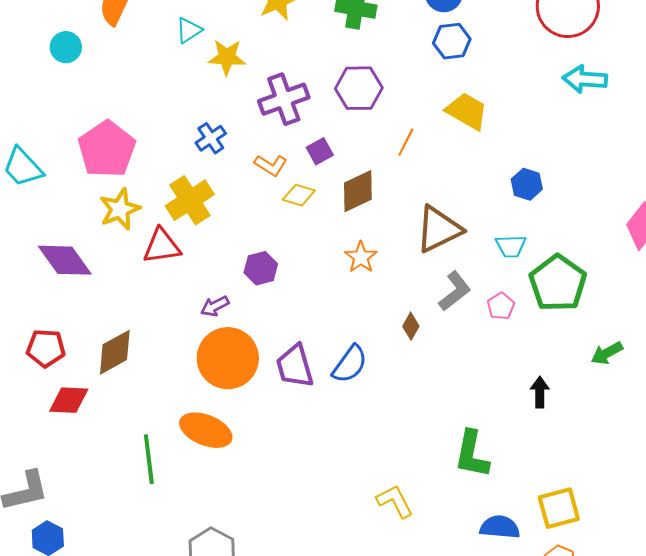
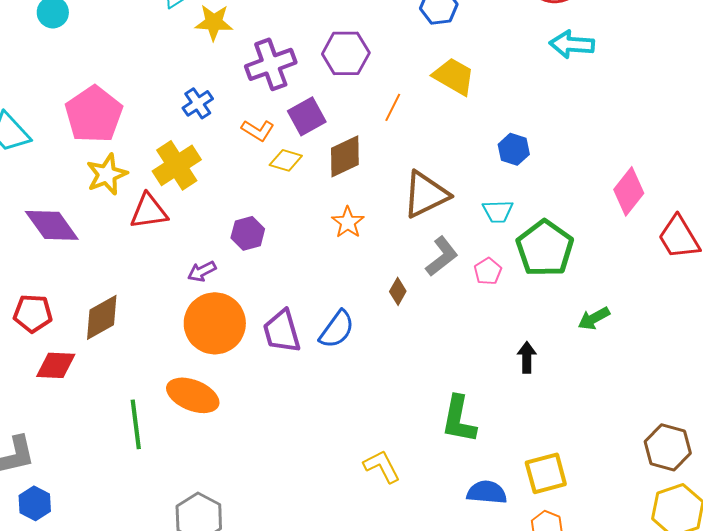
purple square: (320, 151) -> (307, 116), size x1.4

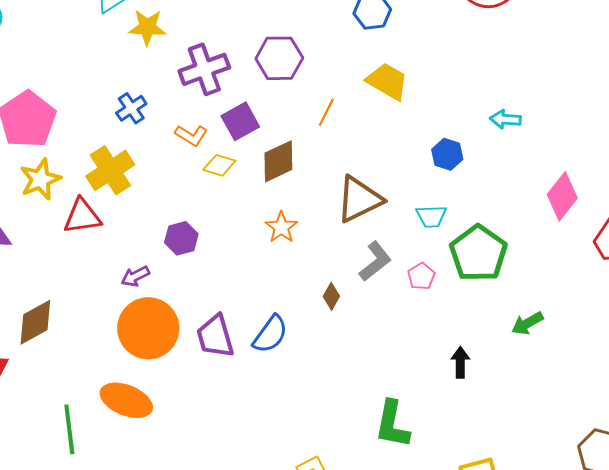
cyan arrow: (572, 44) -> (505, 119), moved, size x0.7

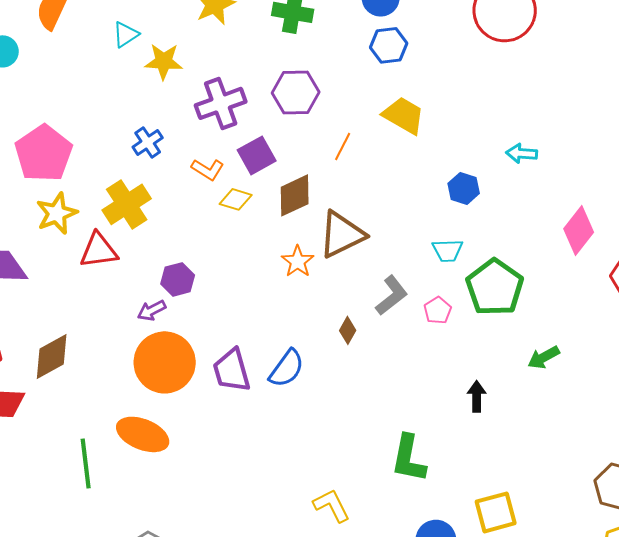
brown triangle: (359, 199) -> (342, 234), moved
purple hexagon: (181, 238) -> (178, 279), moved

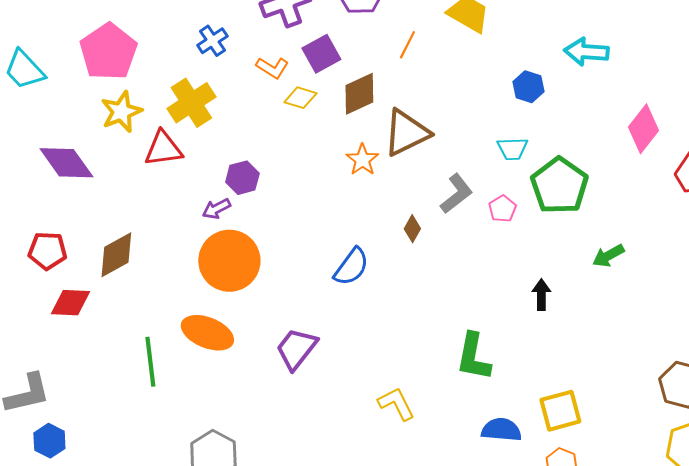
cyan arrow: (522, 153) -> (586, 52), size x1.4
purple trapezoid: (232, 370) -> (296, 349), moved, turned 54

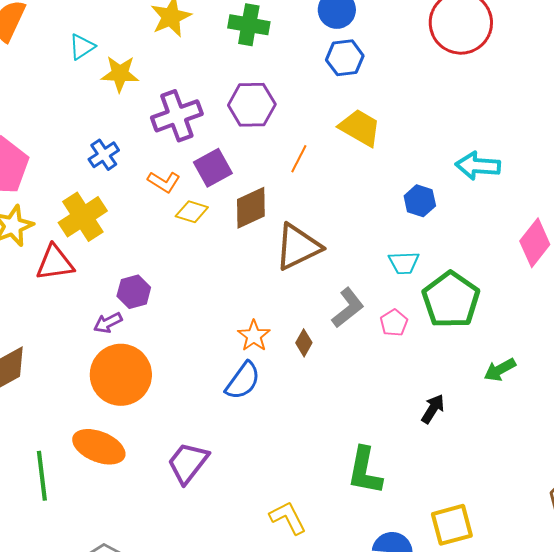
orange star: (362, 160) -> (254, 336), moved
black arrow: (541, 295) -> (433, 409), turned 32

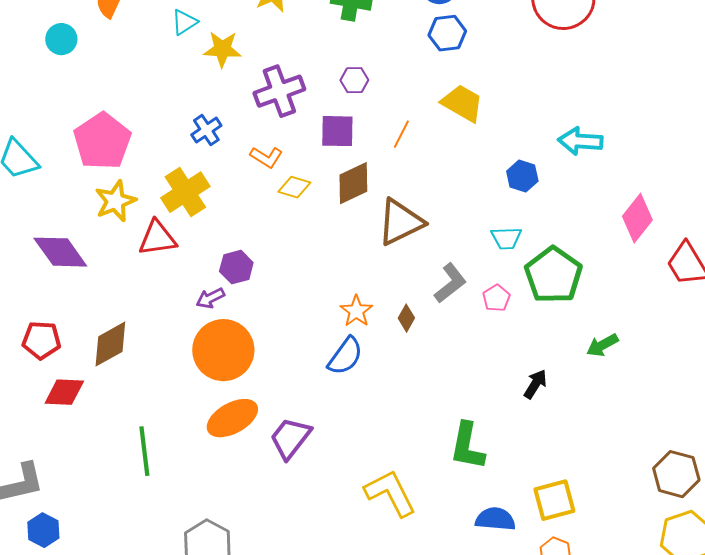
purple hexagon: (252, 105) -> (354, 80), size x0.6
purple square: (213, 168) -> (337, 131), moved, turned 30
orange ellipse: (99, 447) -> (232, 418), moved, turned -51
yellow L-shape: (288, 518) -> (390, 493), size x1.4

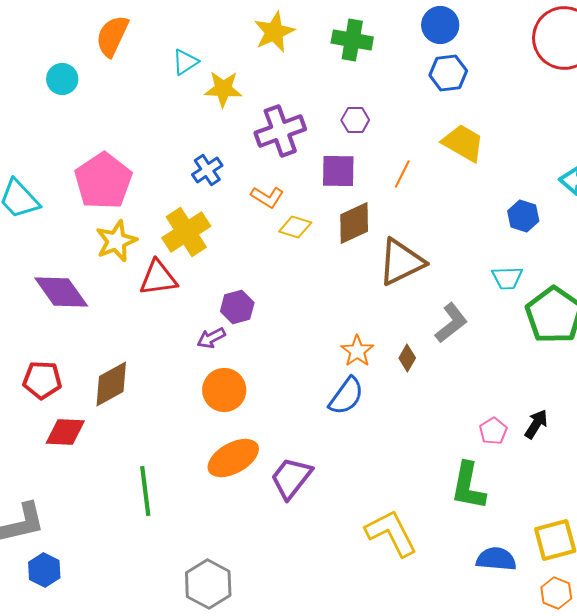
pink pentagon: (496, 298) -> (493, 431), moved
orange circle: (223, 350) -> (224, 390), size x0.7

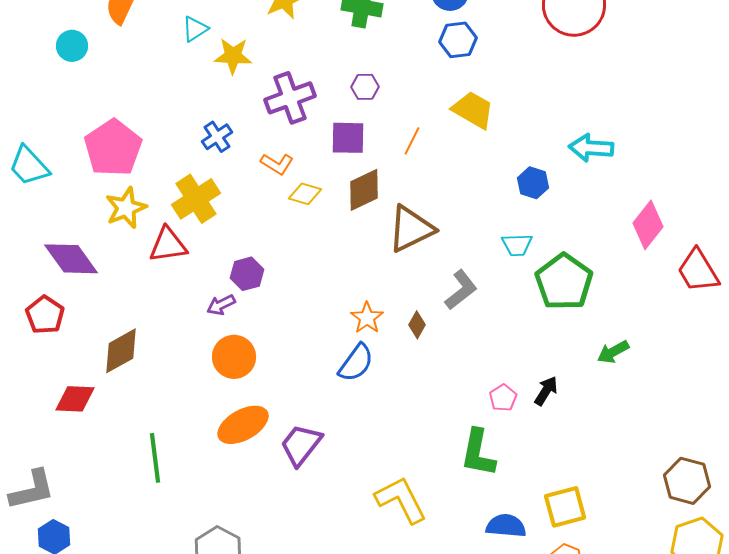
red pentagon: (42, 380) -> (45, 315), moved, turned 30

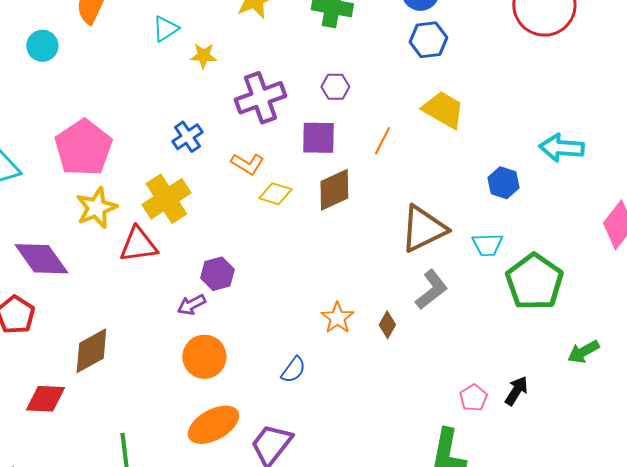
yellow star: (233, 56) -> (203, 56), size x0.7
brown triangle: (411, 229) -> (423, 229), moved
blue semicircle: (356, 363) -> (293, 370), moved, size x0.7

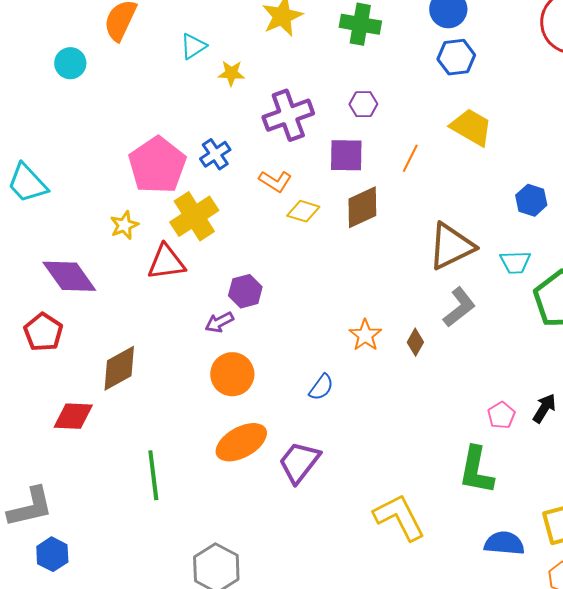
pink pentagon: (83, 148) -> (157, 165), moved
yellow star: (96, 208) -> (124, 225), size x0.7

